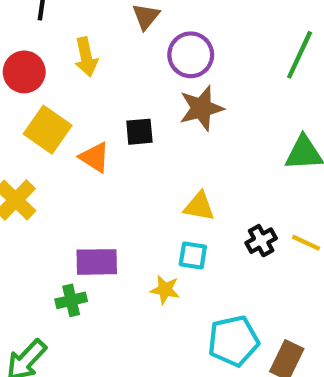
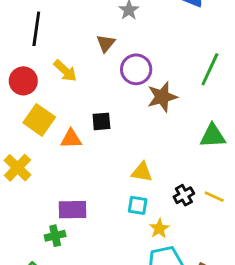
yellow arrow: (86, 57) -> (65, 71), turned -35
brown star: (201, 108) -> (162, 97), moved
orange triangle: (95, 157) -> (71, 139), turned -35
yellow star: (165, 290) -> (159, 228), moved, turned 30

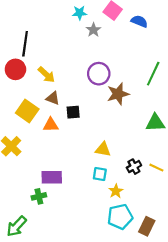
brown triangle: (106, 43) -> (53, 98), moved, turned -48
red circle: (23, 81) -> (15, 69), moved

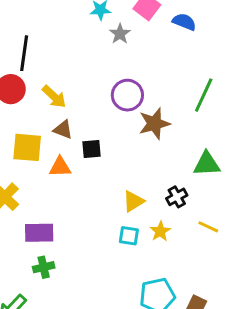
yellow square: (27, 111) -> (27, 147), turned -30
yellow triangle: (103, 149) -> (133, 201), turned -42
black cross: (134, 167) -> (177, 197), moved
purple rectangle: (52, 177) -> (39, 233), moved
yellow star: (116, 191) -> (160, 231), moved

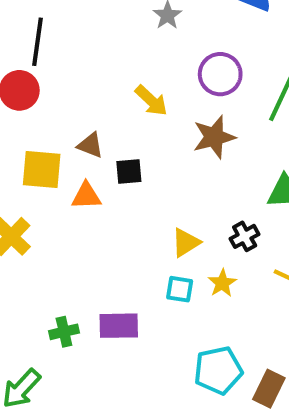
purple circle: (127, 95) -> (220, 74), moved
yellow arrow: (54, 97) -> (151, 101), moved
purple rectangle: (39, 233) -> (119, 326), moved

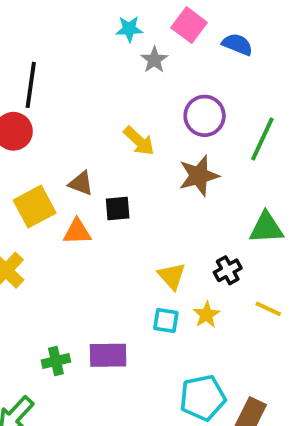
yellow square: (42, 170) -> (35, 207), turned -33
yellow triangle: (186, 243) -> (172, 276), turned -40

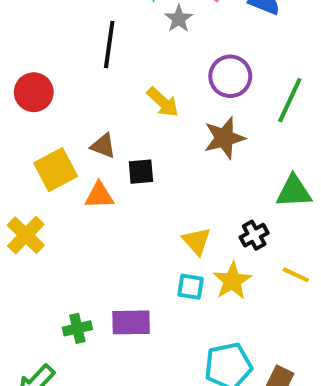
black line: (31, 85) -> (109, 45), moved
yellow star: (206, 315) -> (232, 281), size x1.4

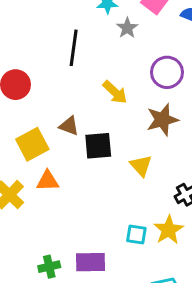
black square: (141, 172) -> (98, 146), size x1.4
orange triangle: (99, 195) -> (48, 181), moved
yellow triangle: (197, 241) -> (141, 166), moved

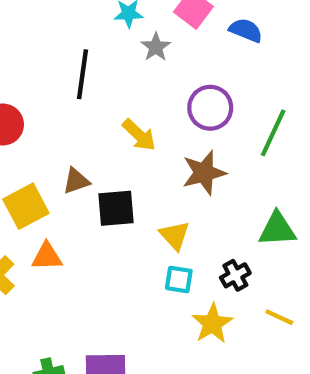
brown triangle: (69, 126) -> (76, 181), turned -40
cyan square: (136, 234) -> (179, 279), moved

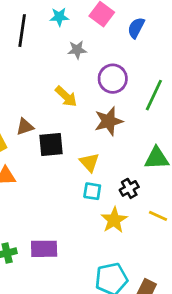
blue semicircle: (246, 30) -> (136, 28), turned -85
gray star: (156, 47) -> (77, 50), moved, turned 30
black line: (82, 74) -> (22, 31), moved

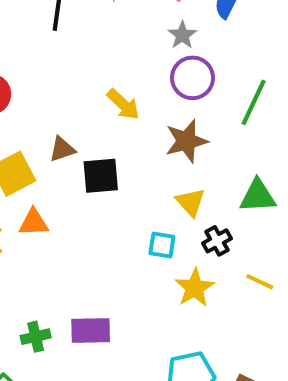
gray star: (77, 50) -> (182, 35), moved, turned -30
yellow triangle: (89, 162) -> (190, 202), moved

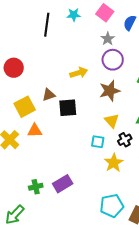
yellow arrow: (123, 104) -> (79, 73), turned -60
purple rectangle: (91, 331) -> (63, 184), turned -30

